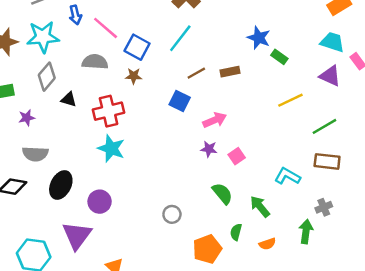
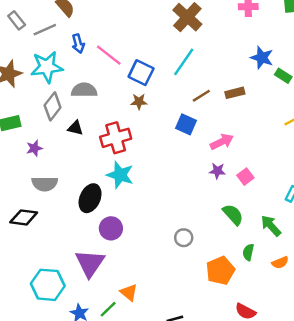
gray semicircle: (95, 62) -> (84, 90), moved
black ellipse: (61, 185) -> (90, 198), moved

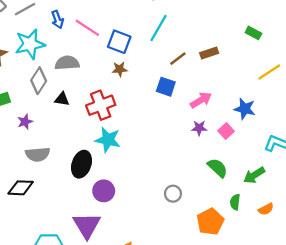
blue star: (262, 58) -> (245, 109), moved
green arrow: (271, 226) -> (254, 175), turned -75

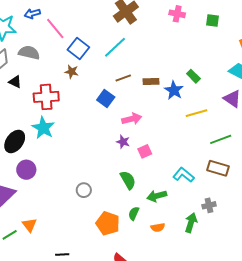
blue arrow: (57, 19) -> (32, 14), turned 77
blue star: (245, 109) -> (174, 90), moved
orange pentagon: (210, 222) -> (108, 223), turned 30

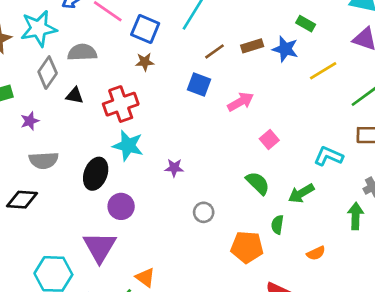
purple star: (123, 142) -> (174, 168), moved
orange semicircle: (158, 227) -> (316, 253), moved

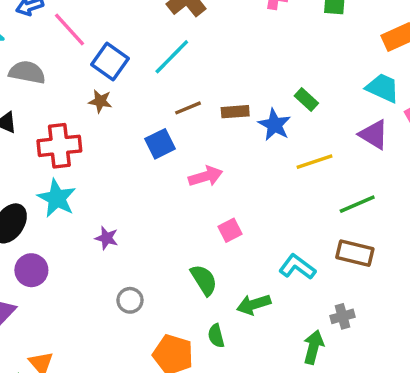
blue square: (199, 85) -> (160, 144), turned 30
green semicircle: (277, 225) -> (216, 336), turned -36

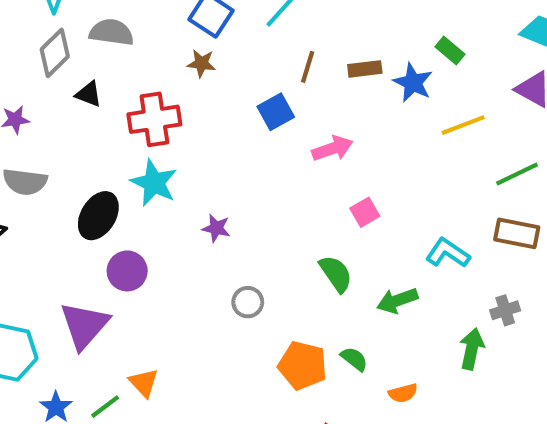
brown line: (188, 108) -> (308, 67), turned -48
green semicircle: (216, 336) -> (354, 359), moved, turned 145

